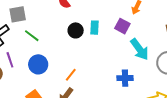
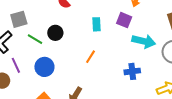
black circle: (76, 30) -> (55, 33), moved
cyan arrow: (140, 49) -> (144, 41), turned -35
orange line: (71, 75) -> (90, 57), moved

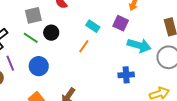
gray square: (19, 19) -> (33, 15), moved
cyan rectangle: (97, 24) -> (93, 26), turned -56
orange line: (90, 57) -> (84, 46), moved

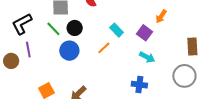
cyan arrow: (139, 45) -> (147, 57), moved, size x0.7
blue circle: (39, 66) -> (69, 51), moved

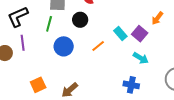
black circle: (75, 28) -> (80, 20), moved
green line: (53, 29) -> (49, 24), turned 56
cyan rectangle: (117, 30) -> (120, 33), moved

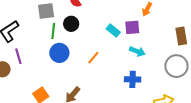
green line: (49, 24) -> (53, 31), moved
purple square: (140, 34) -> (132, 27), turned -35
orange line: (98, 46) -> (93, 58), moved

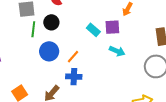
blue circle: (59, 53) -> (49, 51), moved
blue cross: (133, 79) -> (74, 77), moved

